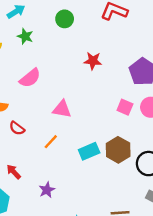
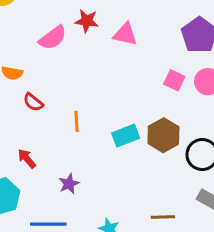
red star: (93, 61) -> (87, 21), moved
pink triangle: (62, 109) -> (125, 34), moved
orange line: (51, 142) -> (76, 121), turned -49

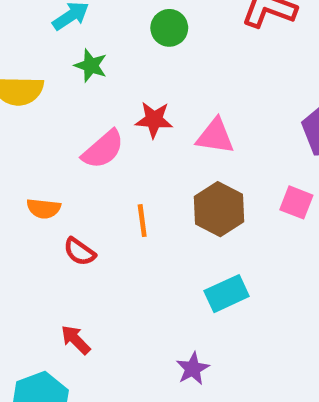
orange line: (76, 121) -> (142, 221), moved
brown hexagon: (163, 135) -> (219, 209), moved
purple star: (69, 184) -> (193, 369), moved

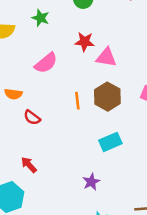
red star: (154, 120) -> (85, 42), moved
orange line: (142, 221) -> (77, 101), moved

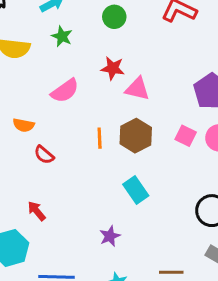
cyan rectangle: (110, 142) -> (136, 190), turned 75

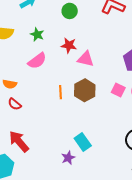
green star: (62, 36) -> (37, 34), moved
red semicircle: (44, 155) -> (15, 104), moved
cyan rectangle: (136, 190) -> (83, 142), moved
red arrow: (37, 211) -> (19, 141), size x1.6

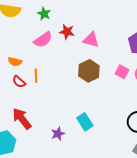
red star: (69, 45) -> (67, 32), moved
orange line: (61, 92) -> (36, 76), moved
purple star: (68, 158) -> (58, 134), moved

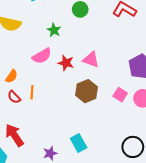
green star: (44, 14) -> (54, 30), moved
red star: (67, 32) -> (66, 63), moved
orange semicircle: (15, 62) -> (11, 76), turned -72

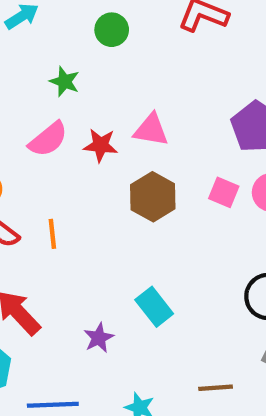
orange line: (32, 92) -> (52, 234), moved

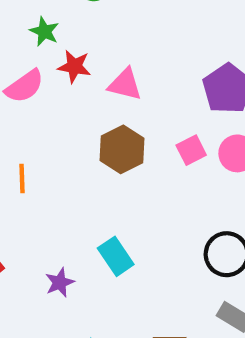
red star: (101, 145) -> (74, 66), moved
pink square: (224, 192) -> (191, 150), turned 36

